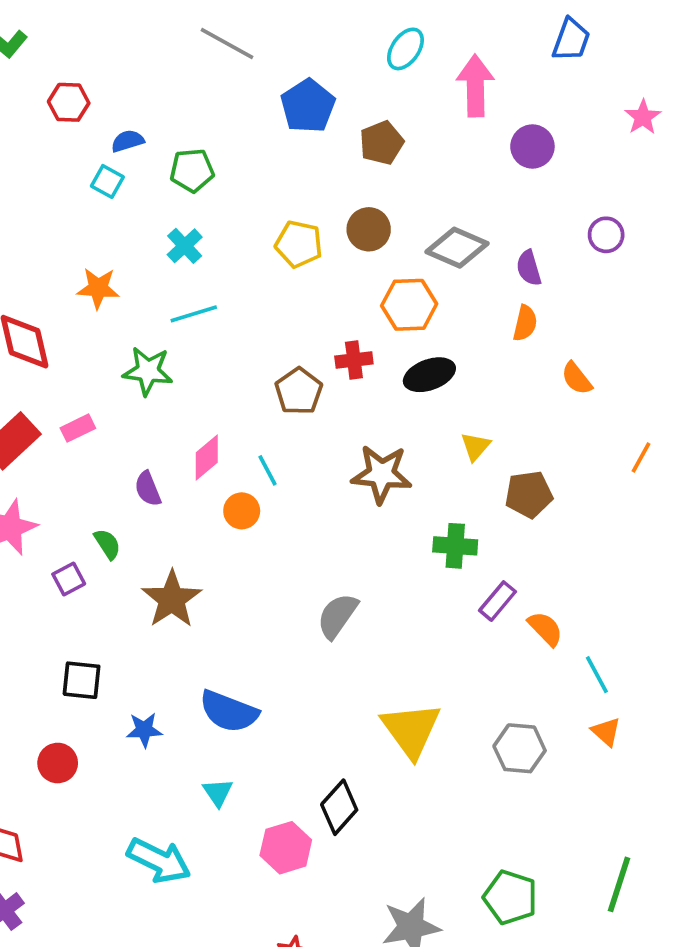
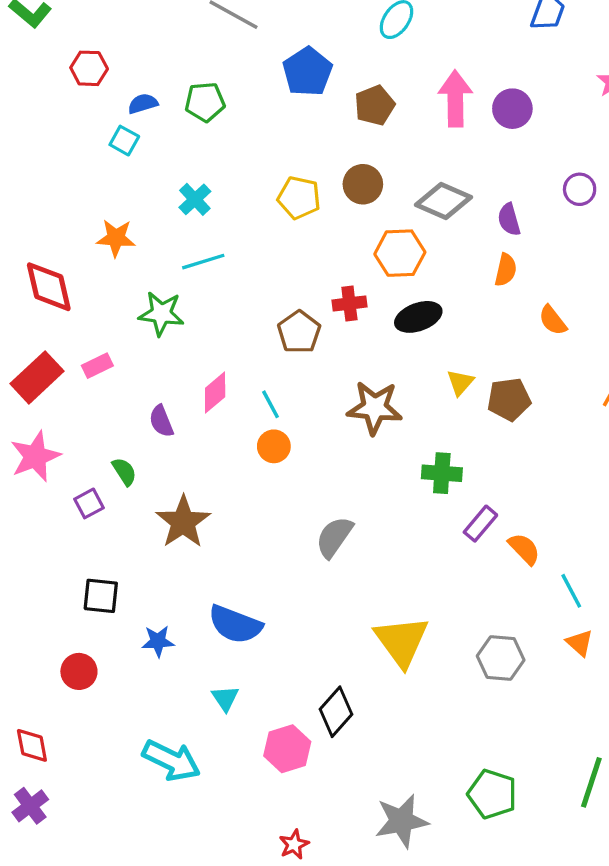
pink arrow: (475, 86) -> (455, 99), moved
green pentagon: (192, 170) -> (205, 102), moved
brown pentagon: (529, 494) -> (509, 399), moved
orange circle: (242, 511) -> (274, 446), moved

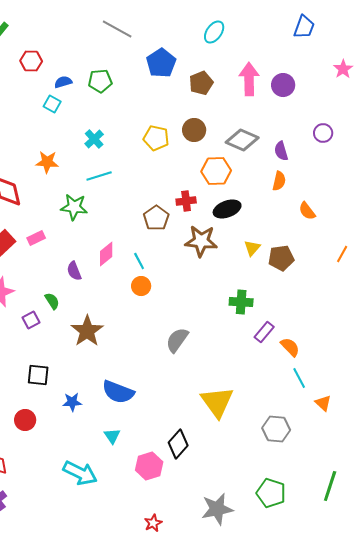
brown star: (375, 408) -> (201, 241), moved
cyan line: (571, 591) -> (299, 378), moved
gray hexagon: (501, 658) -> (276, 429), moved

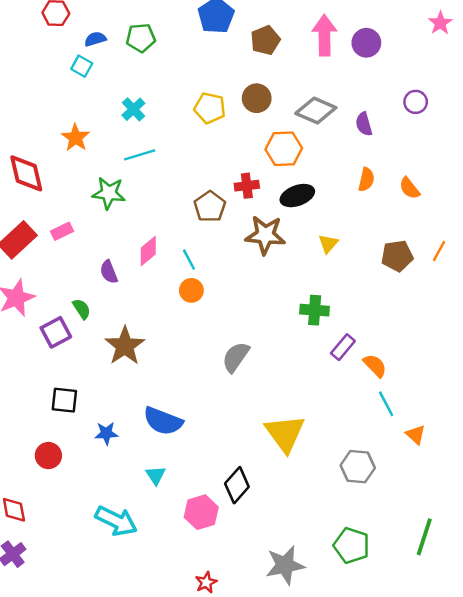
orange star: (47, 162) -> (76, 138), turned 30
orange semicircle: (279, 181) -> (366, 180), moved
orange semicircle: (307, 211) -> (409, 188), moved
brown pentagon: (281, 258) -> (397, 256), moved
purple square: (31, 320) -> (56, 332), size x1.4

